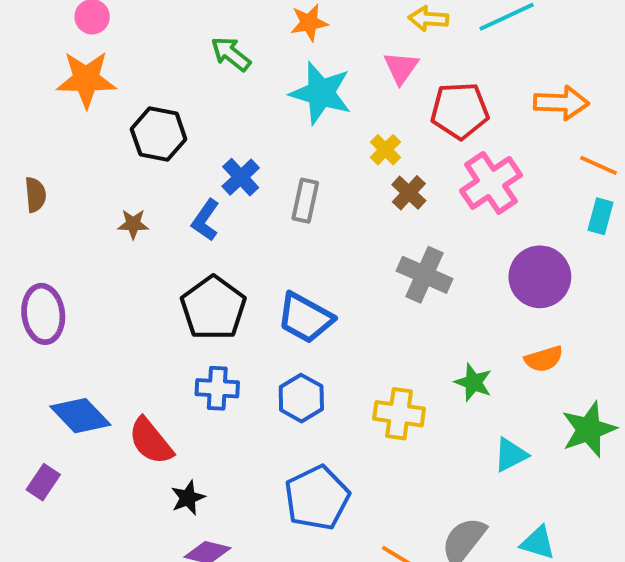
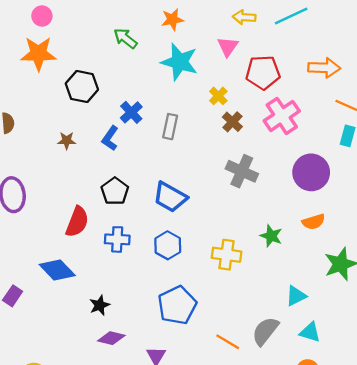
black pentagon: (213, 308) -> (115, 191), size x0.7
blue diamond: (80, 416) -> (57, 270), moved
red semicircle: (151, 441) -> (77, 222), moved, turned -120
cyan triangle: (511, 455) -> (296, 296), moved

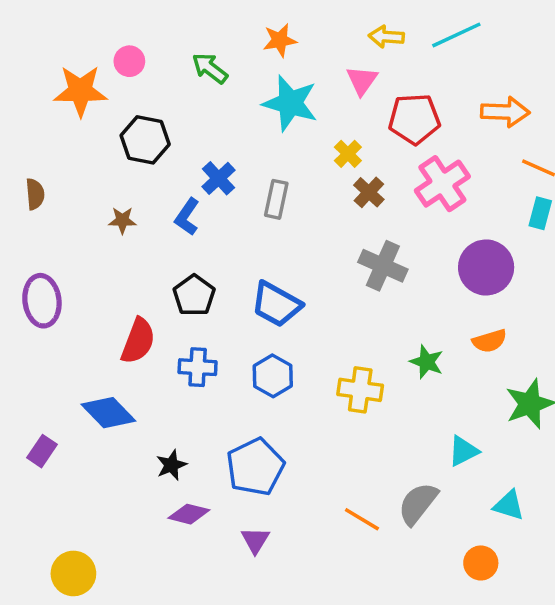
pink circle: (42, 16) -> (129, 61), moved
blue pentagon: (177, 305) -> (255, 467), moved
cyan triangle: (310, 332) -> (509, 505), moved

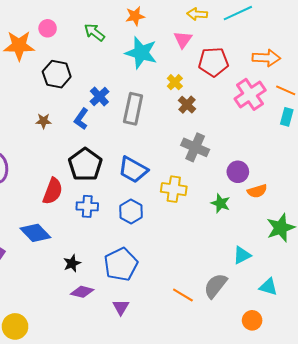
pink cross: (442, 184) -> (250, 94), moved
gray rectangle: (276, 199) -> (133, 109), size x1.4
purple circle: (486, 267) -> (238, 172), moved, size x0.7
black pentagon: (194, 295) -> (85, 165), size x1.4
yellow cross: (360, 390) -> (174, 189), moved

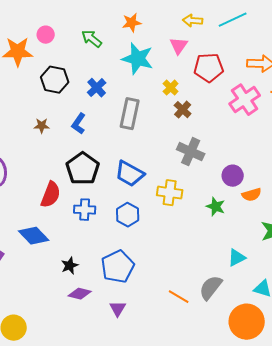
blue cross: (99, 96) -> (97, 88), moved
orange circle: (252, 320) -> (247, 322), size x1.8

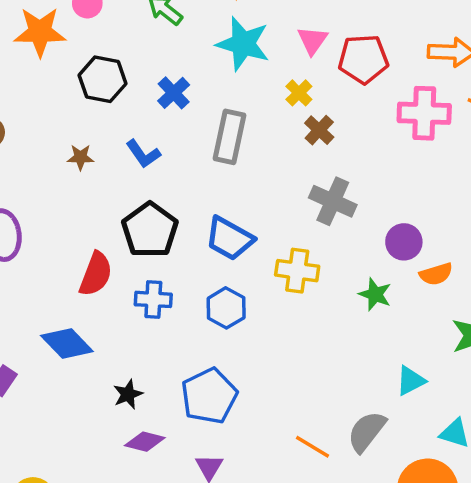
pink triangle: (179, 46) -> (312, 40), moved
pink cross: (245, 100) -> (424, 113), turned 36
blue L-shape: (79, 124) -> (143, 154), turned -70

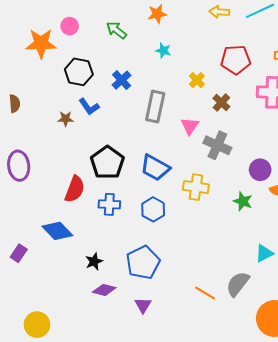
pink triangle: (312, 40) -> (190, 126), moved
cyan star: (243, 44) -> (163, 51), size x0.5
brown cross: (319, 130) -> (221, 102), moved
blue L-shape: (143, 154) -> (89, 107), moved

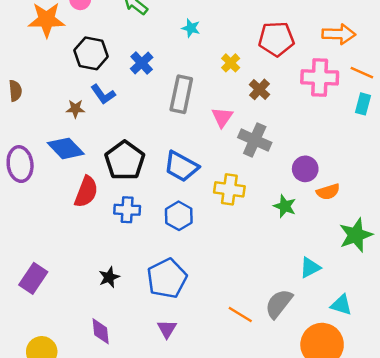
blue diamond: (57, 231) -> (66, 148), moved
purple rectangle: (19, 253) -> (33, 278), moved, size x1.4
purple diamond: (104, 290) -> (101, 331), moved, turned 70

